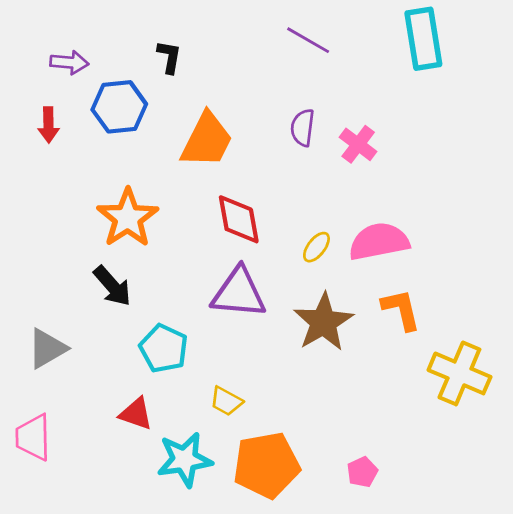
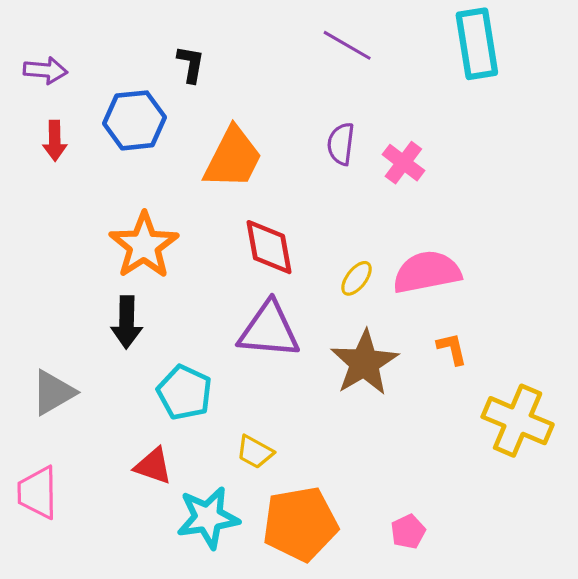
purple arrow: (69, 62) -> (45, 70), moved
black arrow: (112, 286) -> (127, 322), turned 42
orange L-shape: (401, 310) -> (452, 349), size x0.7

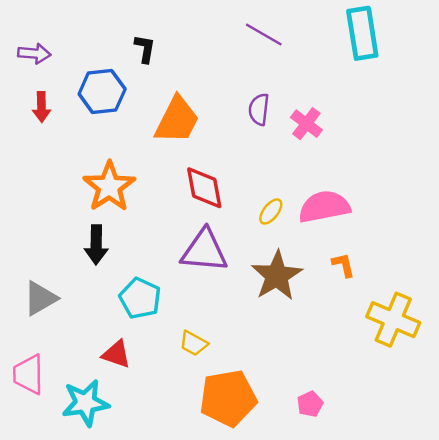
cyan star: (208, 518) -> (85, 403), moved

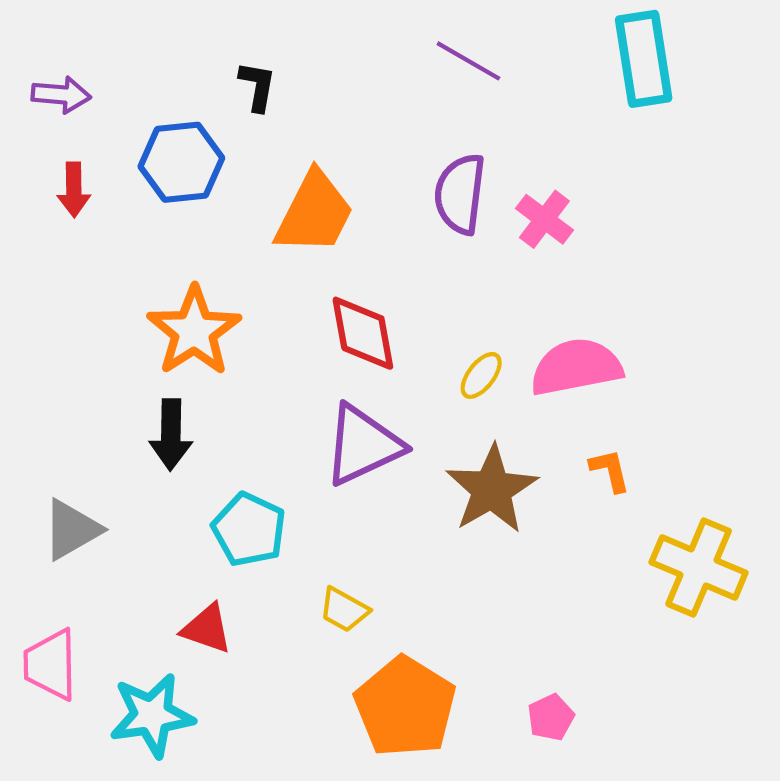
purple semicircle: (259, 109) -> (460, 194), size x1.4
purple triangle: (204, 251) -> (363, 445), turned -30
orange pentagon: (228, 398) -> (405, 707), turned -30

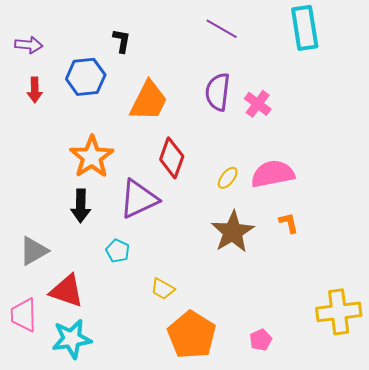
red diamond: (363, 333) -> (172, 158), turned 30
purple triangle: (363, 445) -> (139, 199), moved
cyan pentagon: (249, 530) -> (118, 251), size x0.7
yellow cross: (699, 567) -> (339, 312), moved, turned -30
red triangle: (207, 629) -> (67, 291), moved, size x1.4

